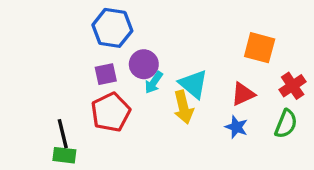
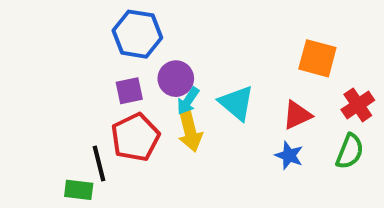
yellow arrow: (183, 107) -> (190, 131), moved
black line: (63, 134) -> (99, 164), moved

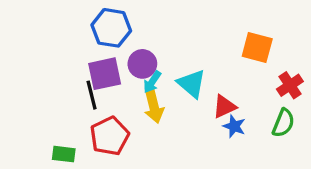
purple square: (129, 91) -> (105, 74), size x1.5
red triangle: (297, 115) -> (224, 107), moved
red pentagon: (135, 137) -> (110, 136), moved
black line: (99, 164) -> (92, 95), moved

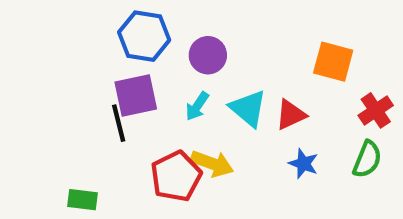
purple circle: (142, 64) -> (208, 55), moved
yellow arrow: (154, 107) -> (212, 164), moved, turned -56
red triangle: (224, 107) -> (291, 115), moved
red pentagon: (110, 136) -> (176, 176), moved

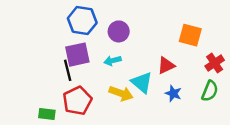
cyan arrow: (197, 106) -> (113, 61), turned 42
cyan triangle: (248, 108) -> (142, 82), moved
red pentagon: (176, 176) -> (77, 101), moved

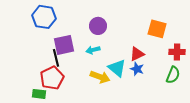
blue hexagon: (82, 21) -> (44, 17), moved
red cross: (215, 63) -> (177, 52), turned 35
blue star: (173, 93) -> (137, 69), moved
red pentagon: (77, 101) -> (52, 78), moved

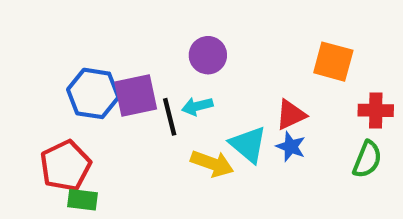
blue hexagon: (44, 17) -> (93, 93), moved
black line: (56, 58) -> (170, 117), moved
red pentagon: (52, 78) -> (65, 166), moved

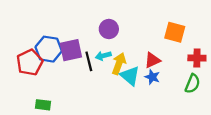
yellow arrow: (212, 164) -> (119, 64), moved, turned -90
red pentagon: (65, 166) -> (30, 62), moved

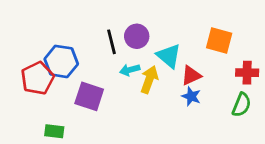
purple square: (71, 50) -> (89, 96), moved, turned 30
black line: (89, 61) -> (112, 42), moved
cyan triangle: (130, 76) -> (169, 56), moved

